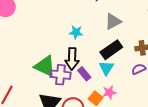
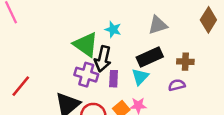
green triangle: (45, 66) -> (86, 45), moved
purple rectangle: (84, 74) -> (114, 79), turned 32

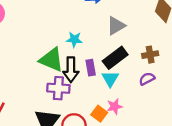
purple rectangle: (114, 79) -> (91, 68), moved

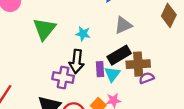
brown cross: (150, 55) -> (138, 64), moved, size x1.5
green triangle: (51, 60) -> (44, 29), moved, turned 40
purple rectangle: (91, 68) -> (100, 69), moved

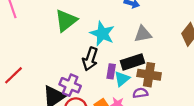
cyan star: (83, 34) -> (102, 34), size x1.6
purple cross: (63, 77) -> (70, 85), moved
purple semicircle: (147, 78) -> (140, 93), moved

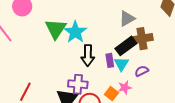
cyan star: (102, 34) -> (75, 32), moved, turned 30
brown cross: (149, 75) -> (142, 39), moved

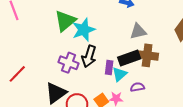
purple cross: (78, 84) -> (69, 63), moved

